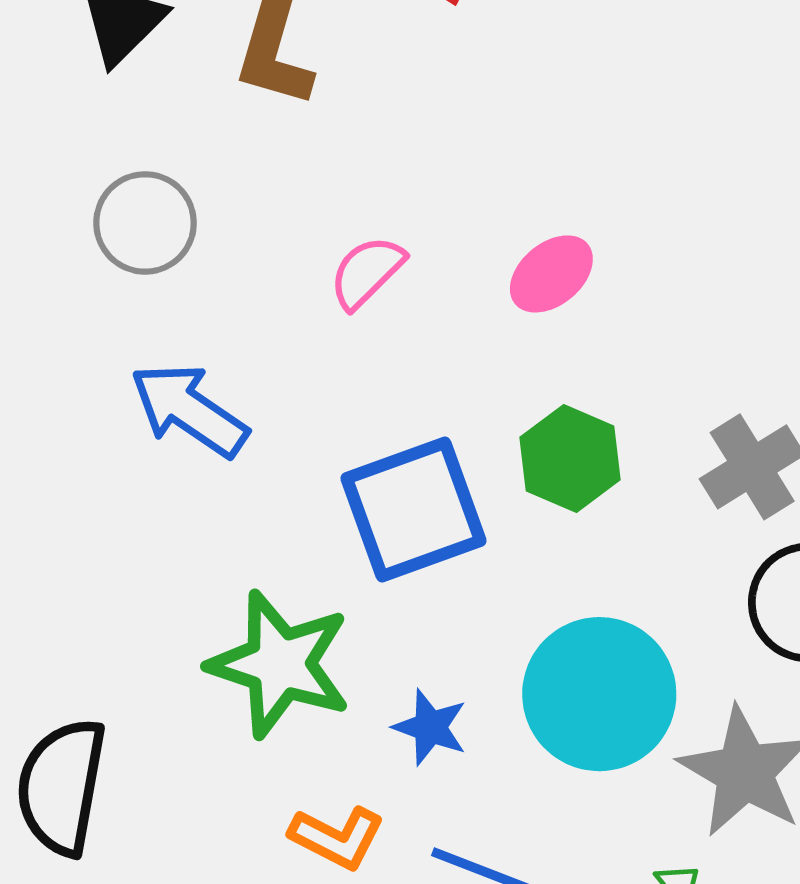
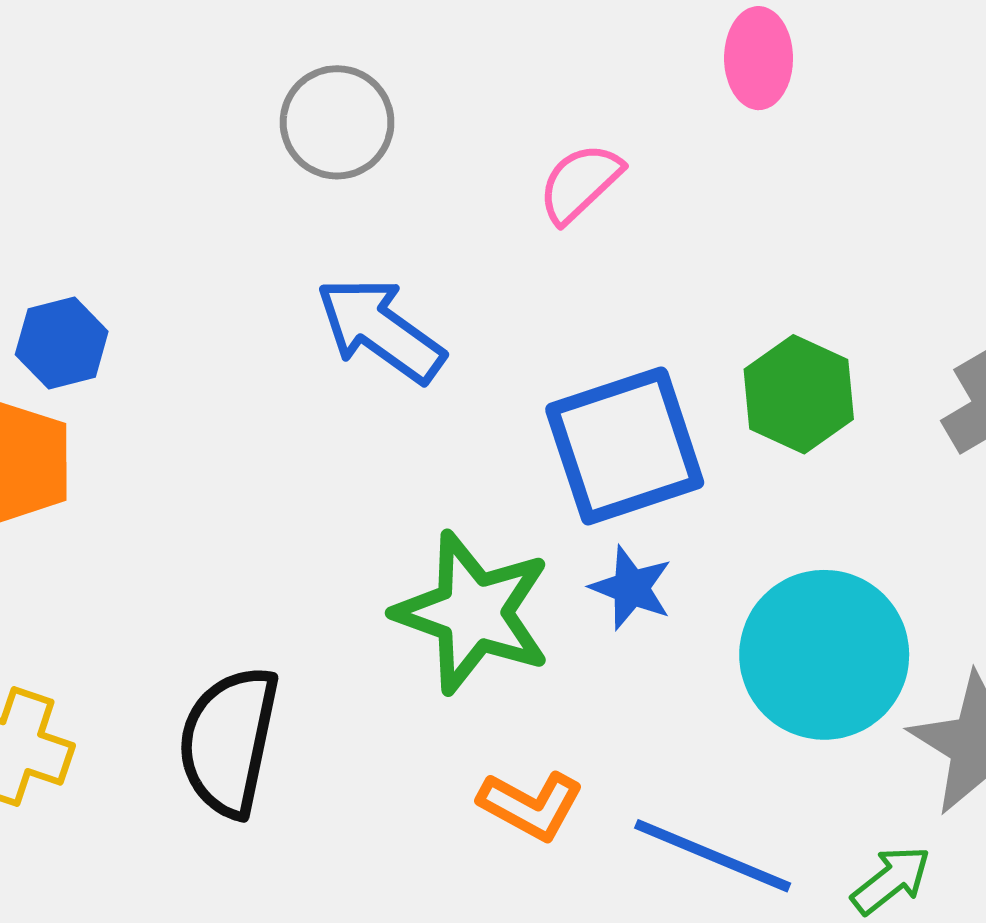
pink ellipse: (551, 274) -> (759, 58), moved, turned -52
blue star: (430, 727) -> (631, 588), moved

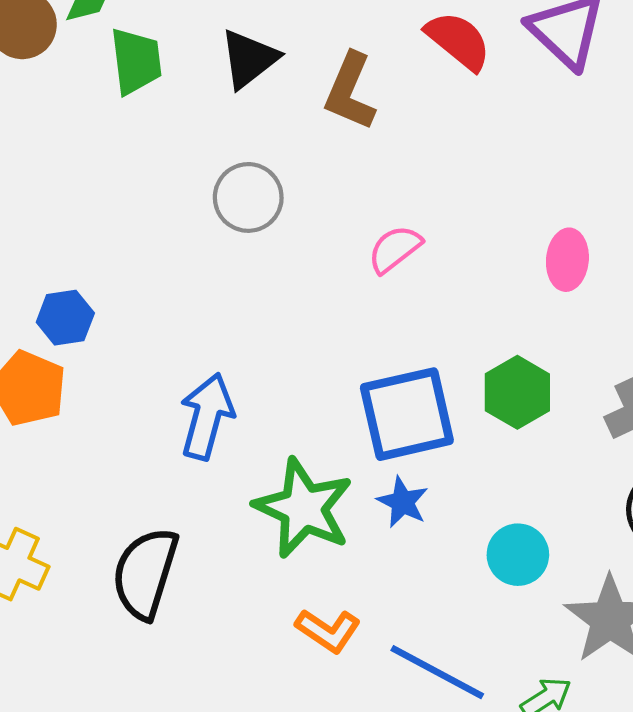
pink ellipse: (759, 58) -> (567, 260), moved
blue arrow: (380, 330) -> (207, 416), moved, turned 64
cyan circle: (824, 655) -> (518, 555), size x0.6

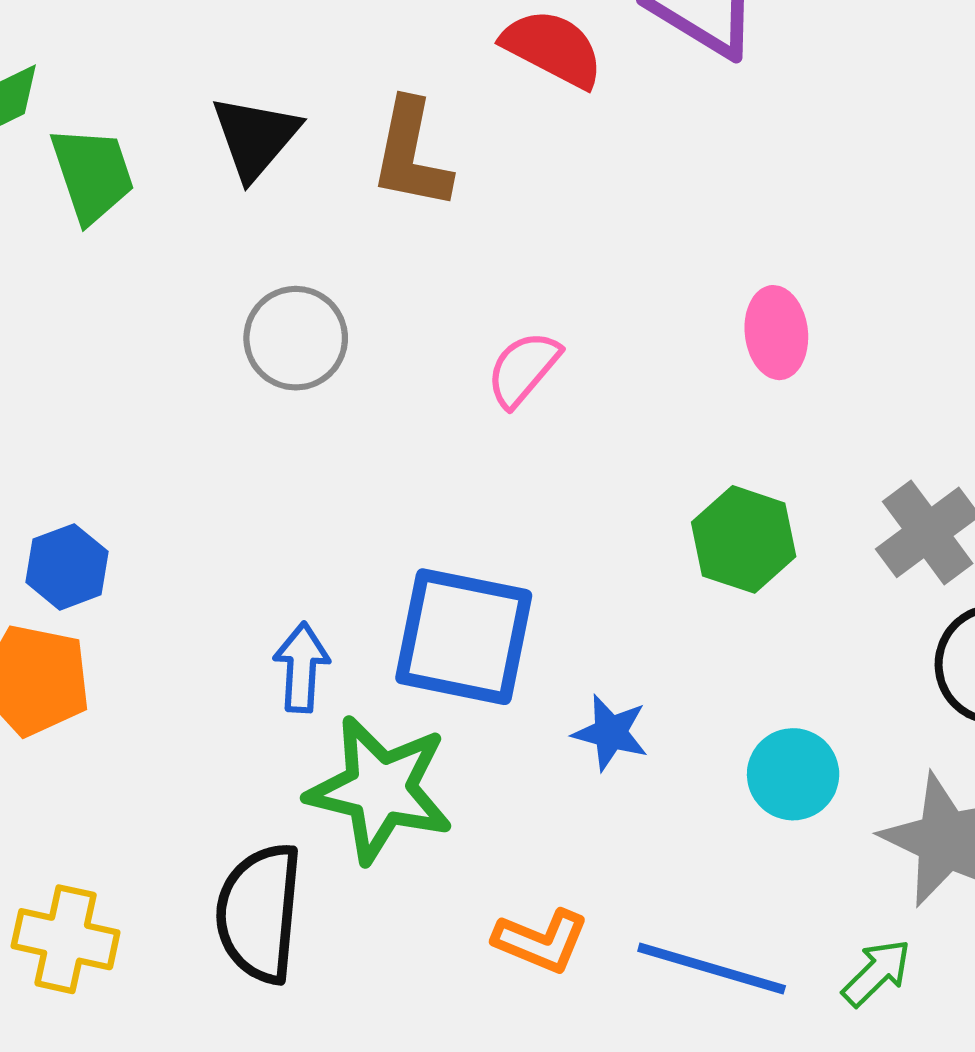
blue square: (407, 414) -> (464, 637), moved, turned 36
blue arrow: (207, 416) -> (301, 667), size x0.7
green star: (303, 508) -> (380, 789), moved

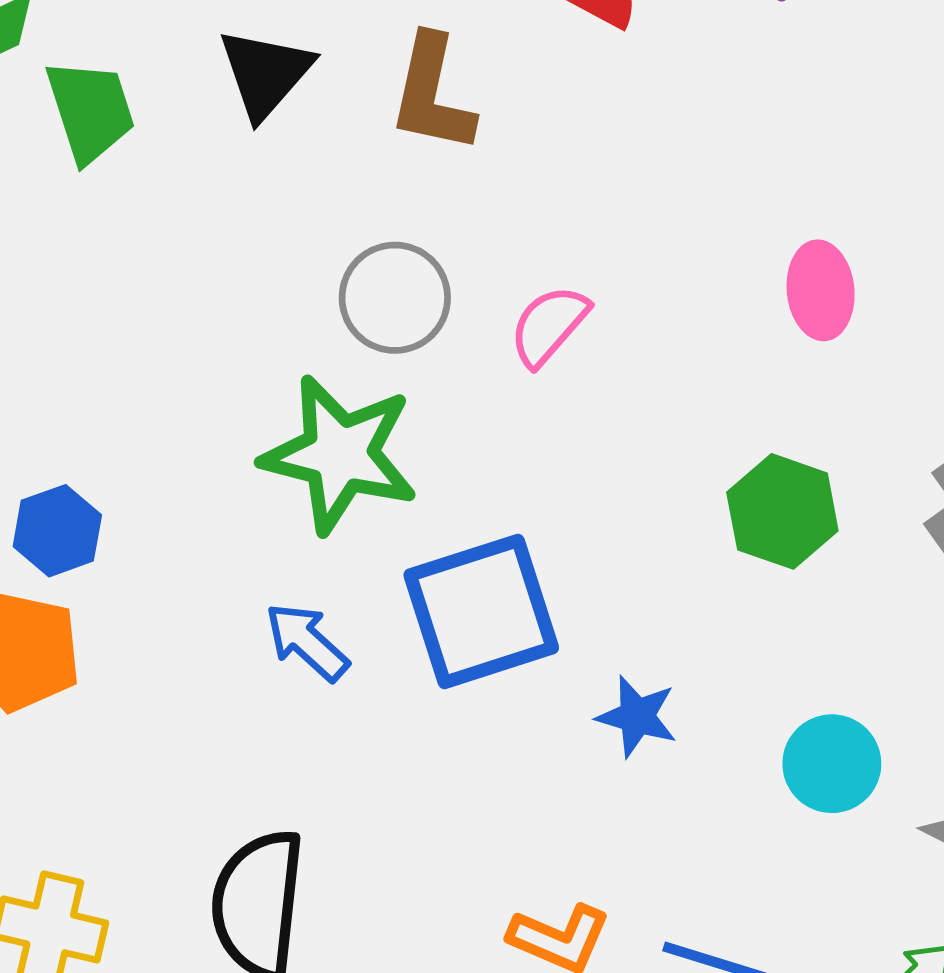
gray circle: (296, 338) -> (395, 298), moved
blue square: (464, 637) -> (481, 611), turned -30
blue arrow: (301, 667) -> (307, 642), turned -52
green star: (380, 789) -> (340, 454), moved

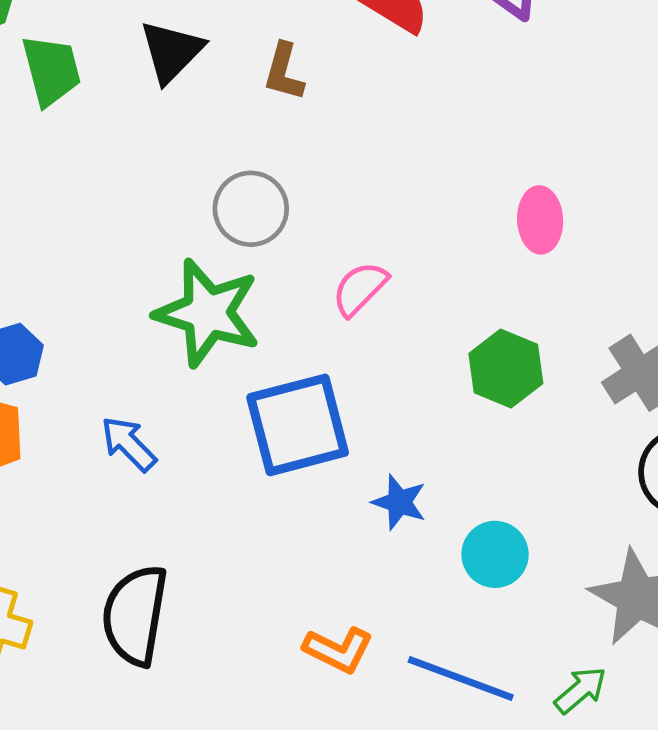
brown L-shape: (432, 94) -> (284, 72), size x0.7
pink semicircle: (549, 326) -> (360, 289), moved
blue arrow: (307, 642) -> (129, 444), moved
cyan circle: (832, 764) -> (495, 554), moved

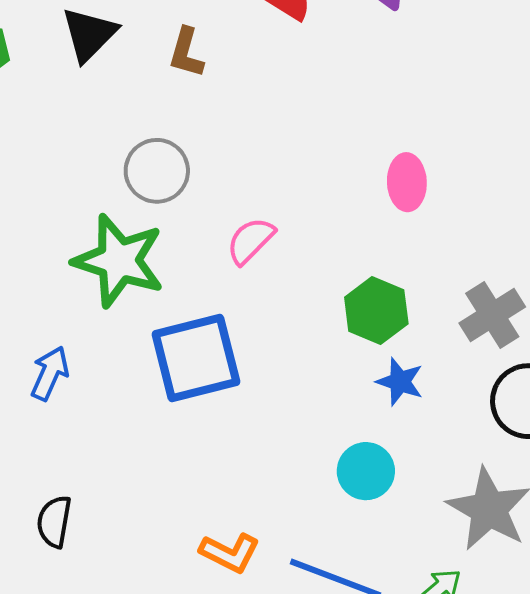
blue arrow: (129, 444) -> (50, 373), turned 68
blue star: (399, 502) -> (400, 382), moved
black semicircle: (135, 615) -> (54, 522), size x0.6

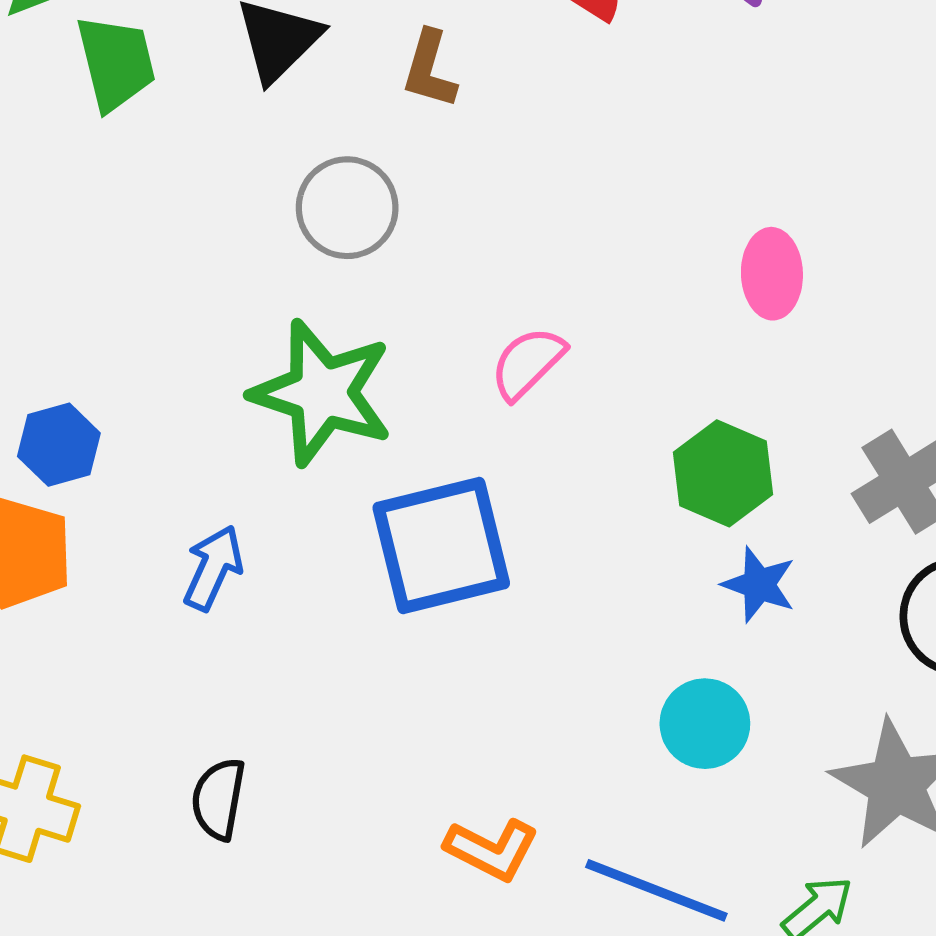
gray circle: (157, 171) -> (347, 208), moved

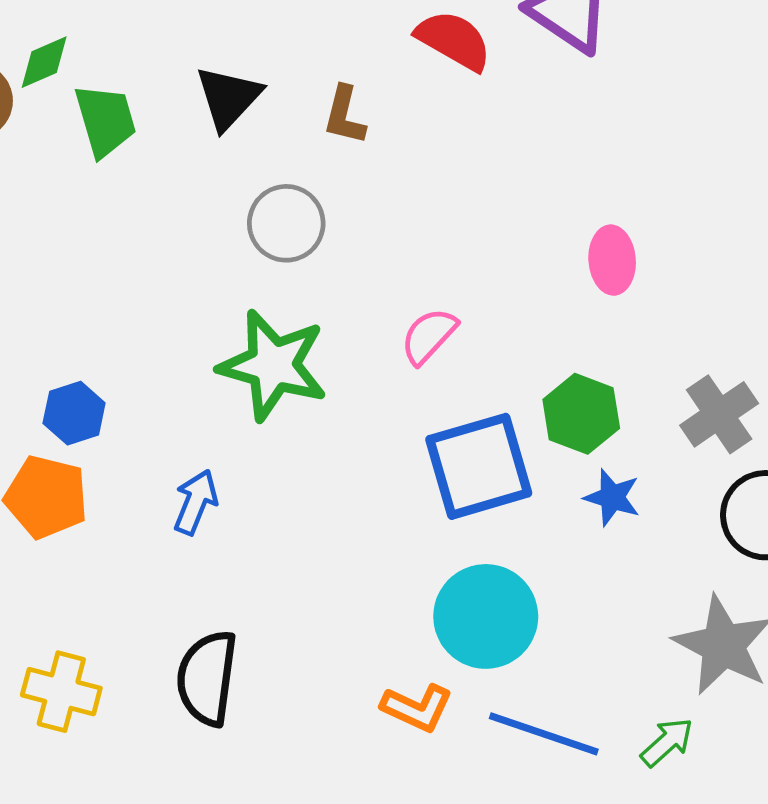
blue square: (441, 546) -> (479, 466), moved
cyan circle: (705, 724) -> (486, 616), moved, size x1.5
black semicircle: (218, 799) -> (207, 678), size x1.5

